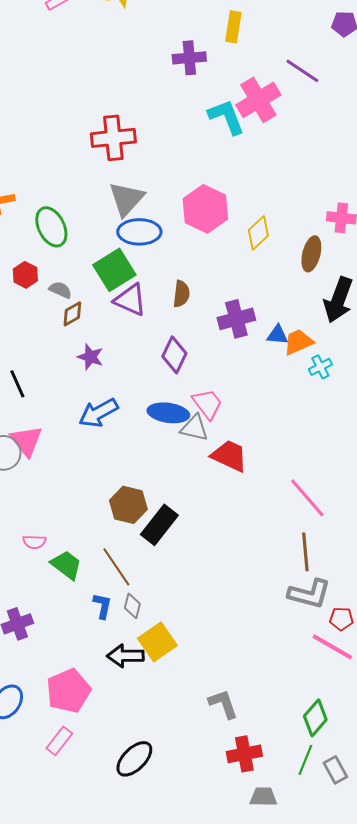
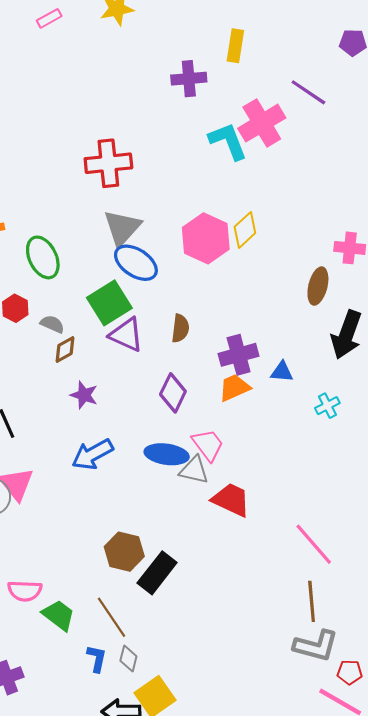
blue ellipse: (139, 232) -> (136, 263), turned 33
yellow diamond: (258, 233) -> (245, 230), moved
orange trapezoid: (298, 342) -> (234, 388), moved
pink semicircle: (34, 542) -> (25, 591), size x1.4

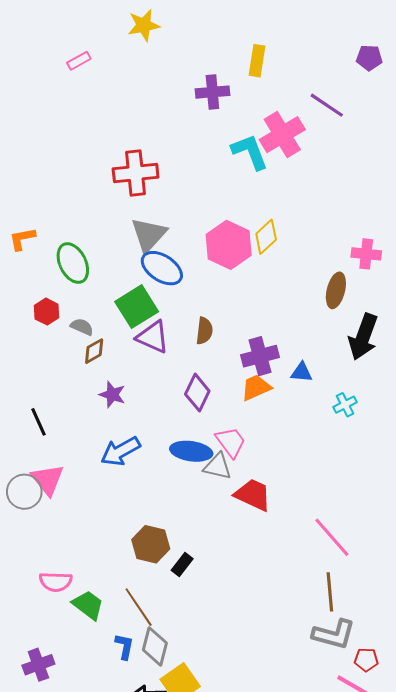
pink rectangle: (49, 18) -> (79, 61), moved
black rectangle: (157, 573) -> (182, 565), size x0.6
gray diamond: (128, 658) -> (155, 646), size x1.5

